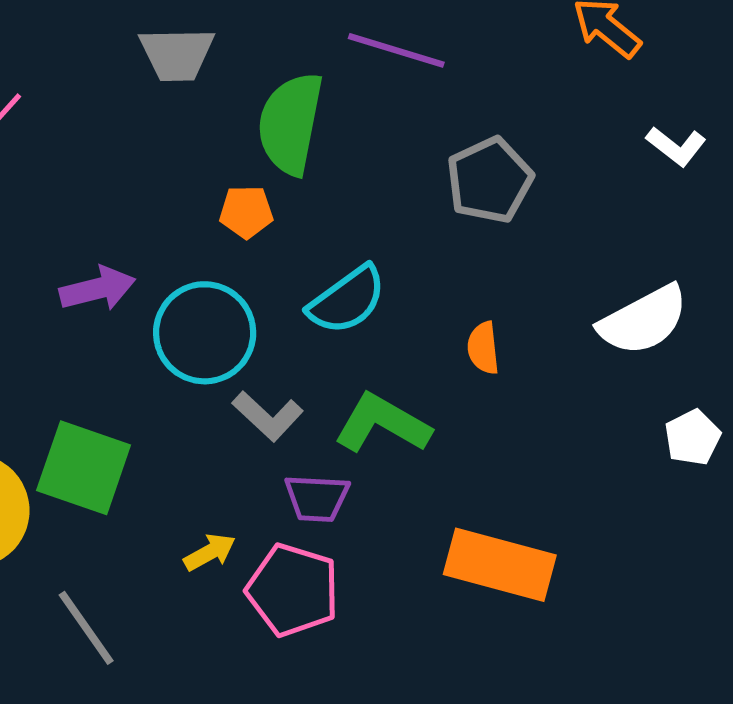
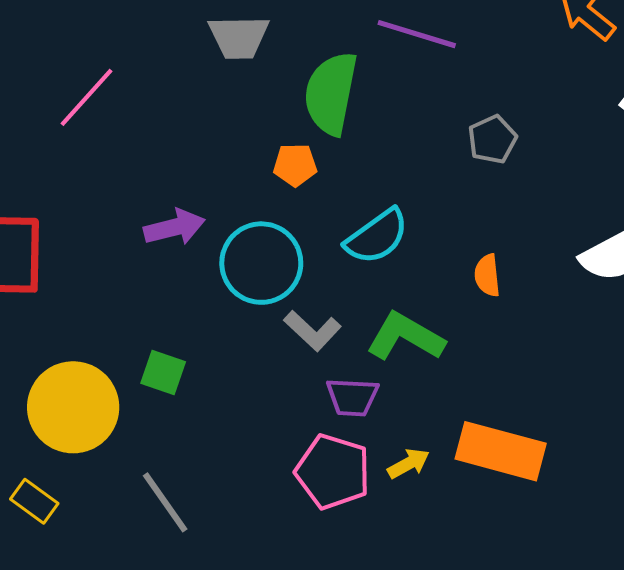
gray pentagon: (490, 180) -> (492, 139), size x0.7
green square: (84, 468) -> (163, 373), size x0.6
yellow arrow: (210, 552) -> (409, 464), moved

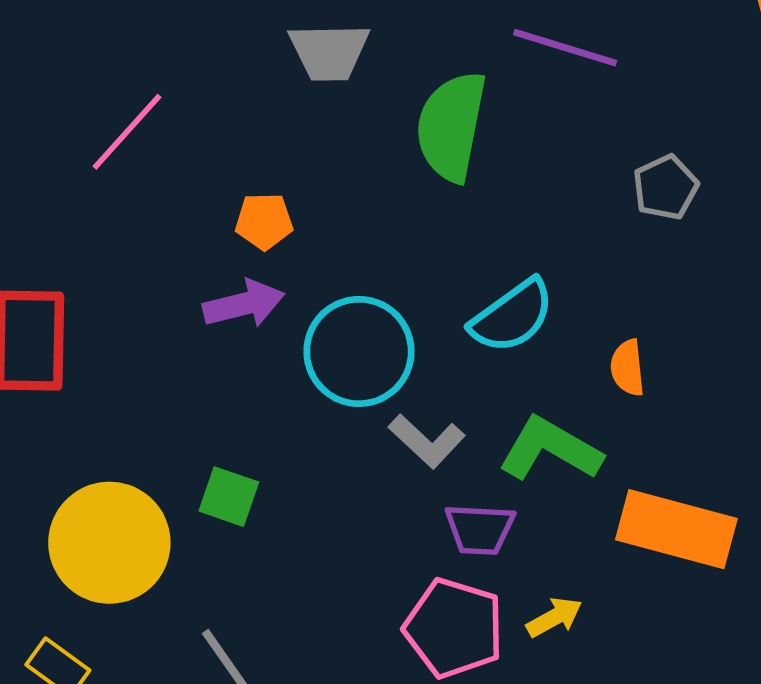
orange pentagon: (295, 165) -> (264, 221), moved
orange semicircle: (487, 275) -> (628, 368), moved
orange rectangle: (501, 451) -> (676, 529), moved

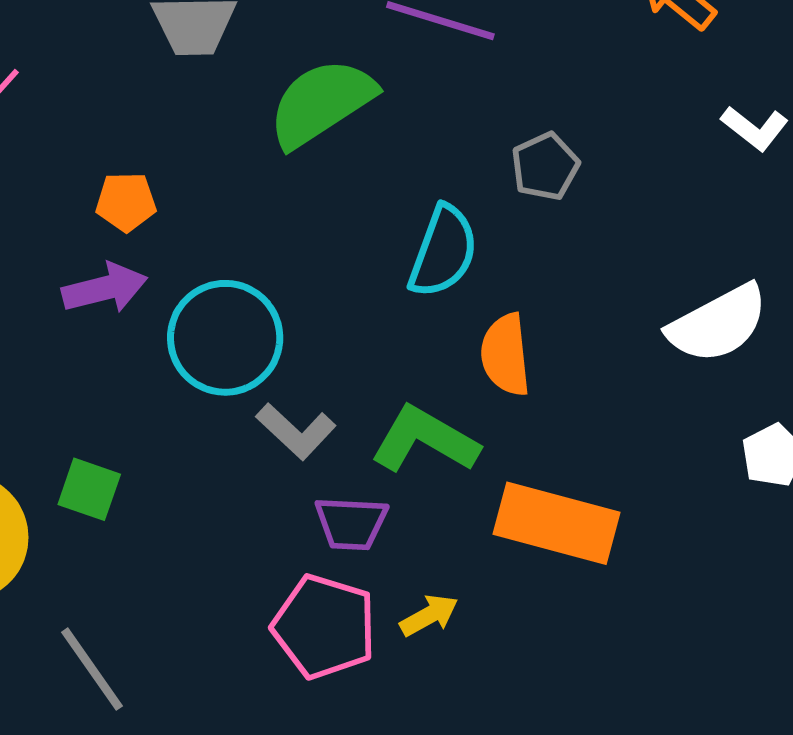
green semicircle: (451, 126) -> (321, 103), turned 46
cyan semicircle: (512, 316) -> (443, 251), moved, turned -34
orange semicircle: (628, 368) -> (505, 355), size x1.4

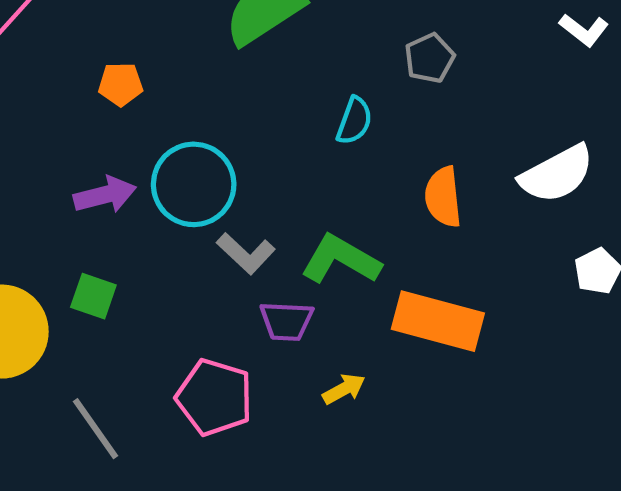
cyan semicircle: (443, 251) -> (354, 121), size x0.7
purple arrow: (105, 288) -> (105, 195), moved
orange semicircle: (505, 355) -> (443, 197), moved
pink pentagon: (324, 627) -> (215, 397), moved

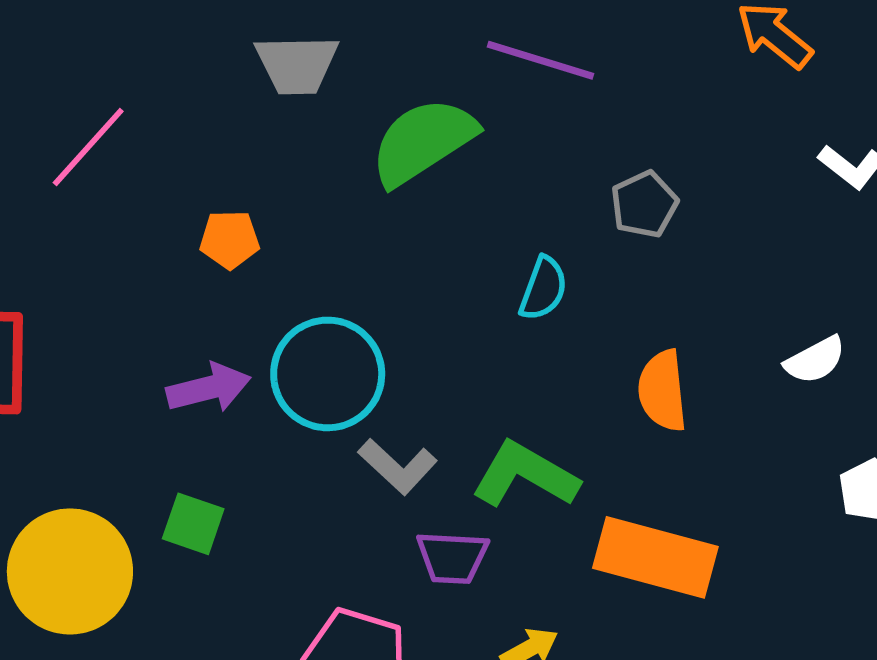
white semicircle: (557, 174) -> (815, 360), size x0.6

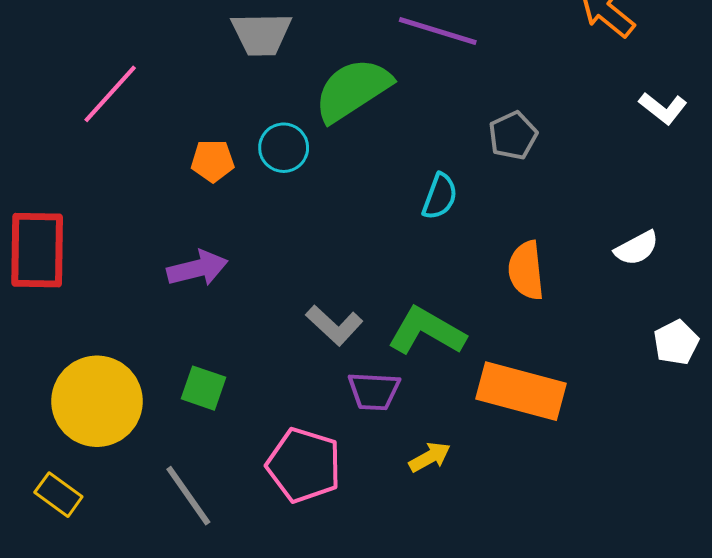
cyan circle: (328, 374) -> (284, 148), moved, size x0.6
green square: (193, 524) -> (203, 388), moved

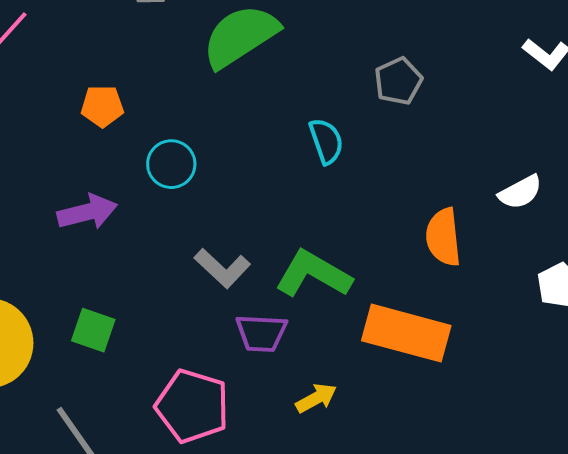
cyan circle: (284, 148) -> (171, 164), moved
cyan semicircle: (440, 196) -> (326, 141), turned -39
orange semicircle: (526, 270) -> (443, 237), moved

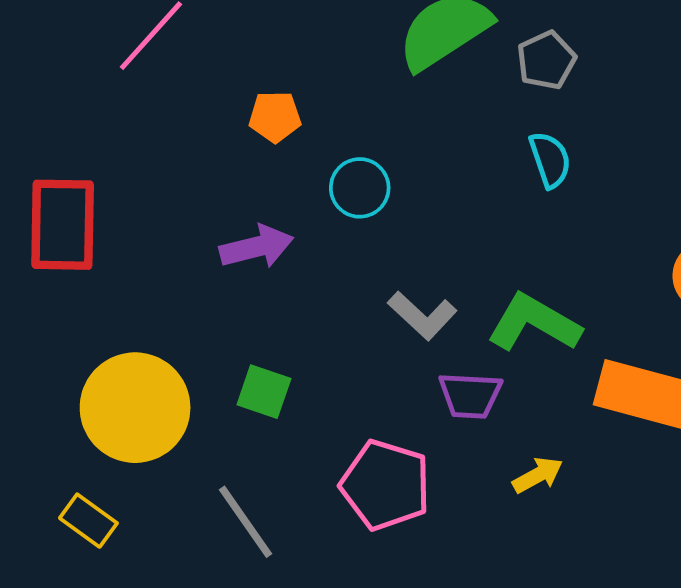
gray pentagon: (398, 81) -> (546, 60), moved

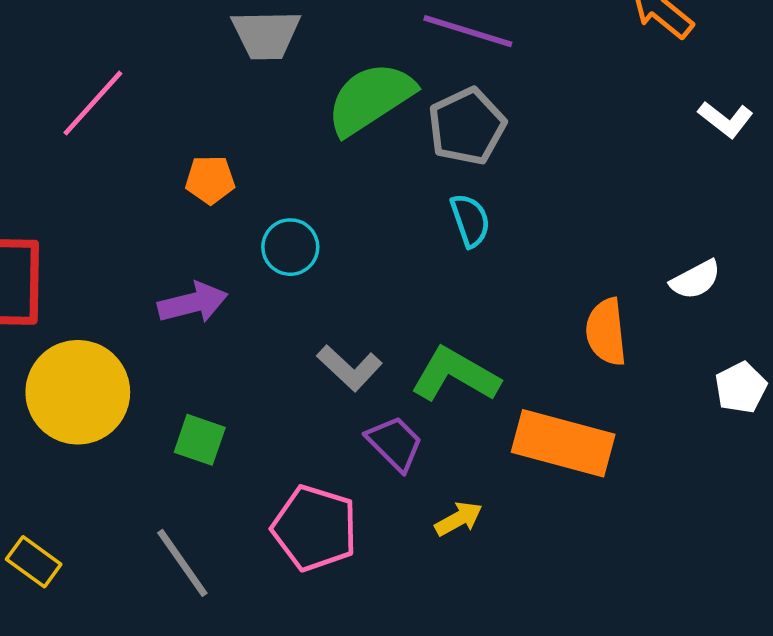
gray pentagon: (546, 60) -> (467, 126), size x1.4
purple trapezoid: (470, 395) -> (395, 443), turned -138
yellow circle: (135, 408) -> (78, 392), moved

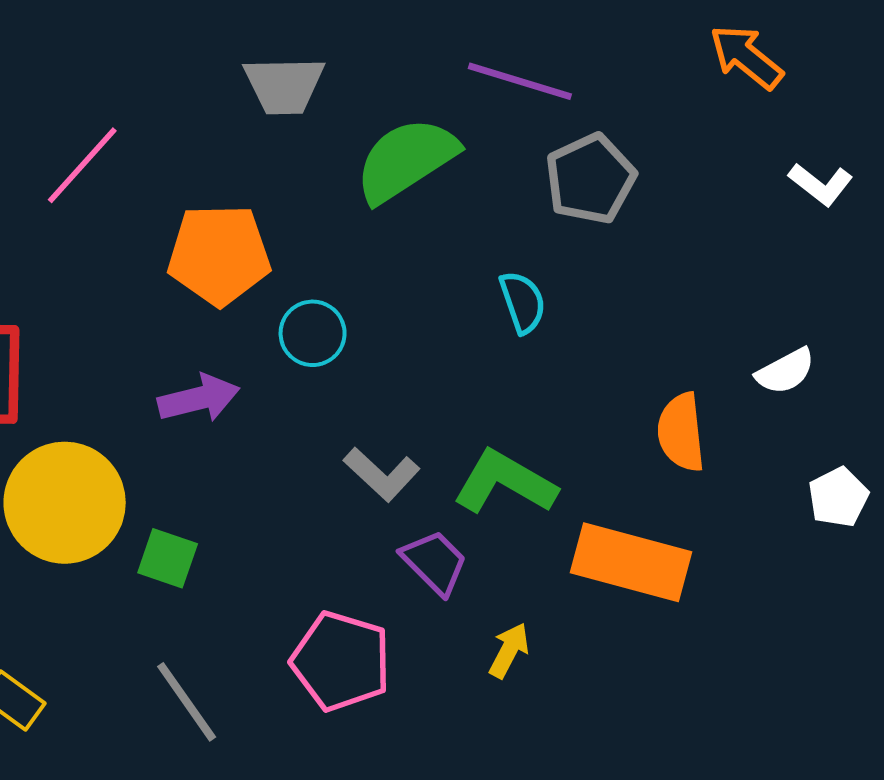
gray pentagon: (467, 126) -> (590, 179), moved
orange pentagon: (210, 180) -> (219, 255), size x1.8
green square: (200, 440) -> (168, 558), moved
yellow arrow: (459, 519) -> (509, 650), turned -33

